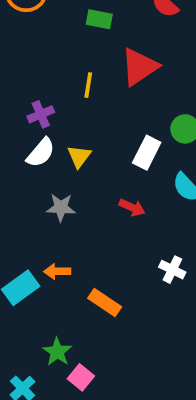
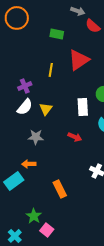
white rectangle: (147, 153) -> (83, 107), turned -30
orange arrow: (57, 271) -> (29, 164), moved
orange rectangle: (105, 302) -> (60, 189), turned 30

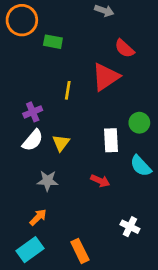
red semicircle: (93, 26) -> (124, 48), moved
green rectangle: (57, 34) -> (53, 42), moved
orange arrow: (29, 164) -> (38, 217), turned 136
cyan rectangle: (14, 181) -> (30, 250), moved

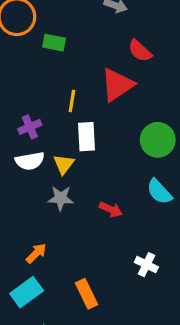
green circle: (139, 123) -> (158, 140), size x1.4
white semicircle: (33, 140) -> (30, 161), turned 40
white rectangle: (111, 140) -> (86, 137), moved
gray star: (48, 181) -> (61, 198), moved

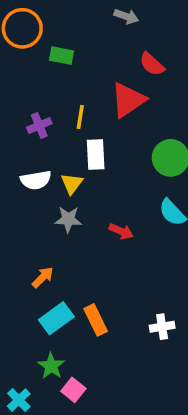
purple cross: (30, 127) -> (39, 126), moved
white cross: (146, 265) -> (162, 327), moved, turned -35
cyan rectangle: (27, 292) -> (56, 318), moved

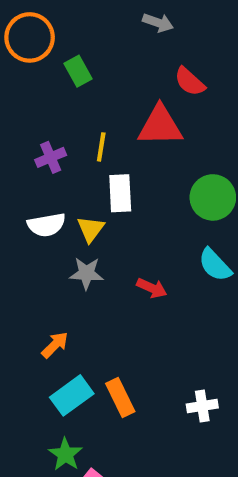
green rectangle: (61, 56) -> (78, 71), turned 50
red triangle: (128, 100) -> (160, 126), turned 33

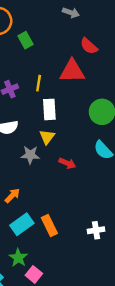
yellow triangle: (91, 229) -> (47, 137), moved

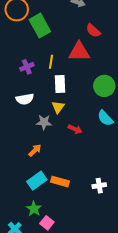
green rectangle: (25, 40) -> (40, 26), size x1.6
orange arrow: (12, 196) -> (35, 150), moved
orange rectangle: (49, 225) -> (60, 182), turned -48

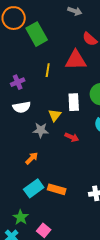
purple cross: (27, 67) -> (18, 82), moved
white rectangle: (60, 84) -> (74, 102), moved
green star: (34, 209) -> (21, 217), moved

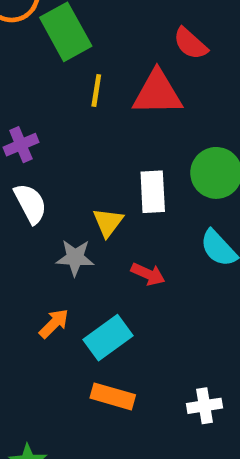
yellow line: (48, 70) -> (96, 91), moved
white semicircle: (22, 107) -> (30, 204), turned -108
cyan rectangle: (34, 188) -> (108, 338), moved

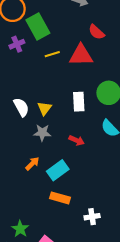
yellow line: (96, 91) -> (52, 54), turned 64
purple cross: (21, 145) -> (17, 44), moved
yellow triangle: (108, 222) -> (45, 108), moved
white cross: (204, 406) -> (92, 217), moved

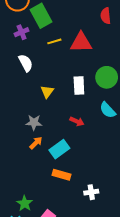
red semicircle: (96, 32) -> (106, 16), moved, turned 42
white semicircle: (21, 107) -> (26, 63), moved
gray star: (42, 133) -> (34, 122), moved

